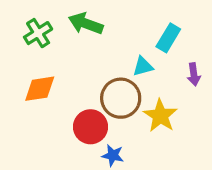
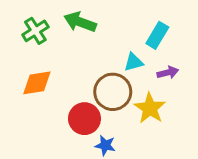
purple arrow: (194, 74) -> (168, 73), moved, turned -96

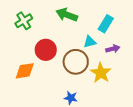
green arrow: (80, 22) -> (67, 15), moved
orange diamond: (37, 83) -> (25, 71), moved
red circle: (84, 119) -> (46, 50), moved

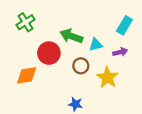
green arrow: (67, 15) -> (71, 36), moved
cyan rectangle: (106, 24) -> (124, 25), moved
brown circle: (76, 62) -> (81, 66), size x0.6

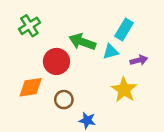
cyan rectangle: (124, 25) -> (124, 29), moved
brown circle: (81, 66) -> (64, 100), moved

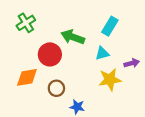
cyan triangle: (111, 52) -> (102, 53), moved
purple arrow: (139, 60) -> (132, 63), moved
yellow star: (124, 90) -> (110, 80), turned 30

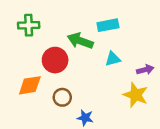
green cross: (26, 23) -> (29, 25), turned 30
cyan rectangle: (110, 26) -> (108, 25), moved, turned 48
yellow star: (110, 80) -> (136, 95), moved, turned 30

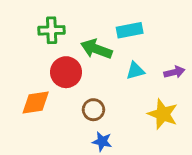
green cross: (29, 25) -> (52, 30), moved
purple arrow: (145, 70) -> (174, 72), moved
brown circle: (62, 97) -> (93, 110), moved

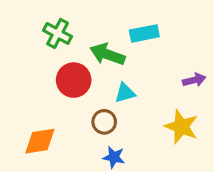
green cross: (52, 30) -> (58, 33), turned 30
cyan triangle: (135, 71) -> (125, 93), moved
orange diamond: (36, 102) -> (40, 141), moved

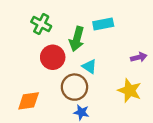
green arrow: (107, 54) -> (77, 39), turned -95
cyan triangle: (125, 93) -> (89, 66), turned 49
brown circle: (104, 122) -> (74, 87), size x1.5

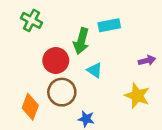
green cross: (41, 24) -> (31, 20), moved
brown circle: (74, 87) -> (62, 92), moved
orange diamond: (29, 101) -> (30, 107), turned -60

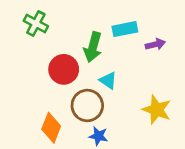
purple arrow: (147, 61) -> (155, 44), moved
brown circle: (62, 92) -> (87, 105), moved
orange diamond: (30, 107) -> (51, 128), moved

